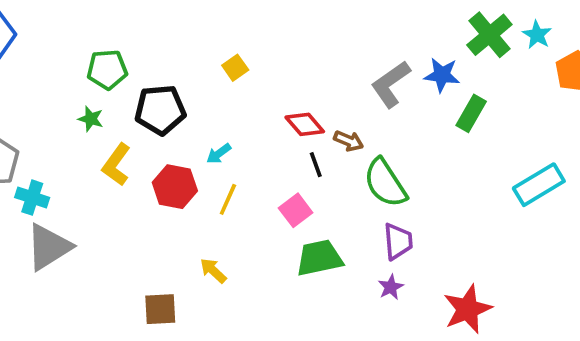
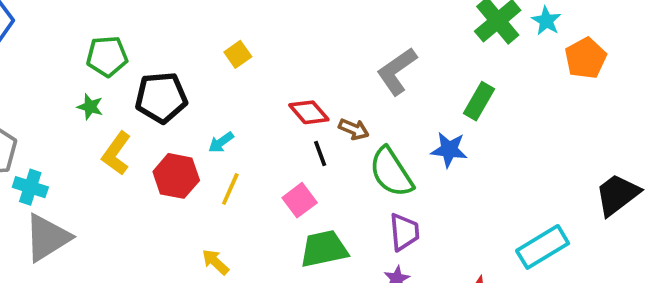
blue star: (442, 75) -> (449, 150), moved
cyan rectangle: (539, 185) -> (543, 247), moved

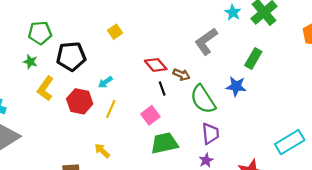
cyan star: (546, 21) -> (233, 12), moved

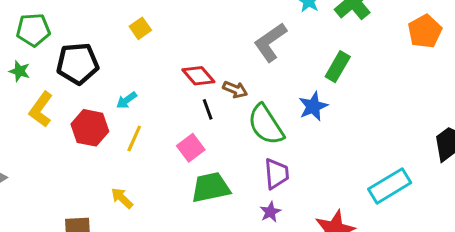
blue star: (236, 86) -> (313, 106), turned -30

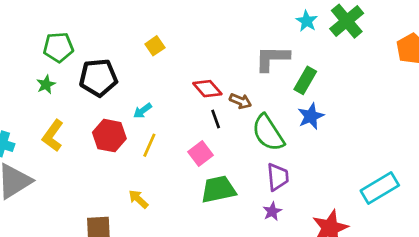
gray L-shape: (270, 42) -> (272, 58), turned 36
green rectangle: (338, 67) -> (305, 80), moved
green star: (19, 71) -> (46, 84), turned 30
yellow L-shape: (41, 109) -> (53, 136), moved

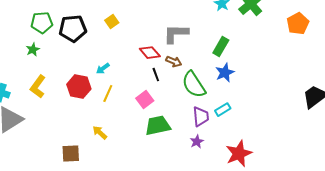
gray L-shape: (272, 58) -> (176, 34), moved
black pentagon: (98, 78) -> (73, 29), moved
cyan rectangle: (380, 188) -> (223, 110), moved, size x0.6

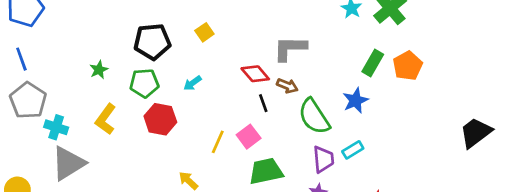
green pentagon: (42, 23) -> (144, 83), moved
orange pentagon: (298, 24) -> (408, 66), moved
green rectangle: (221, 47) -> (373, 63), moved
cyan arrow: (103, 69) -> (192, 83), moved
yellow line: (108, 94) -> (218, 142), moved

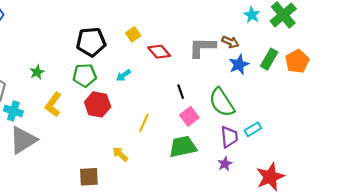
green star: (99, 70) -> (37, 72), moved
red diamond: (255, 74) -> (159, 52), moved
brown arrow: (287, 86) -> (230, 42), moved
blue star: (355, 100) -> (239, 65), moved
pink square: (249, 137) -> (189, 116), moved

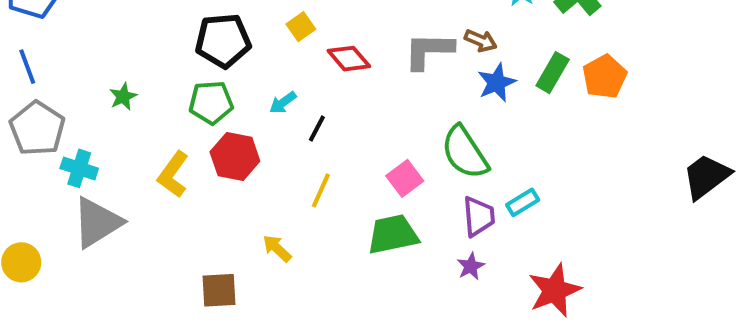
black line: (181, 92) -> (317, 129), moved, turned 48
yellow L-shape: (53, 104) -> (173, 174), moved

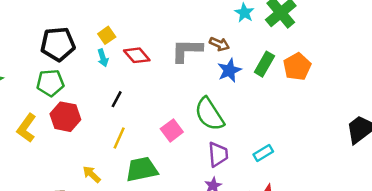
cyan arrow: (283, 103) -> (103, 58), moved, turned -72
cyan rectangle: (523, 202) -> (263, 153), moved
green trapezoid: (393, 234) -> (142, 169), moved

